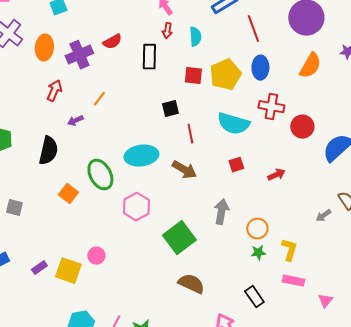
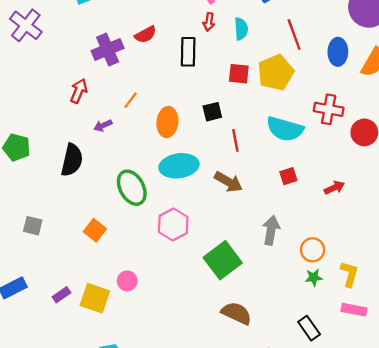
red line: (253, 29) -> (294, 35), moved
orange ellipse: (44, 48) -> (167, 122), moved
blue ellipse: (260, 68) -> (338, 52), moved
orange square: (68, 194) -> (95, 230), moved

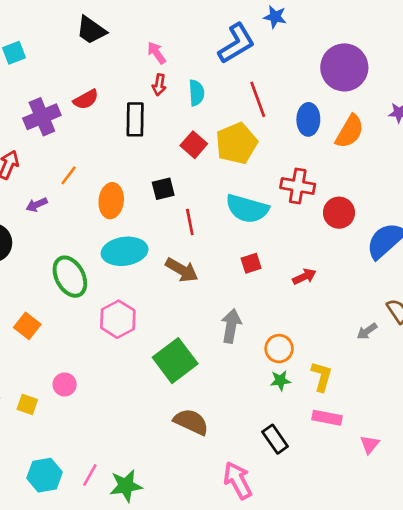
red square: (239, 74) -> (194, 145), turned 35
yellow square: (95, 298) -> (27, 404), size x0.6

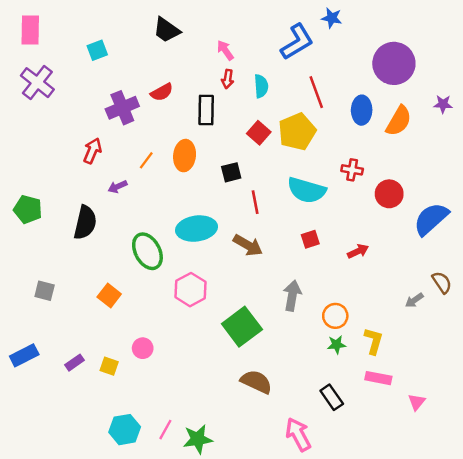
red cross: (298, 186) -> (352, 170), size x0.7
orange ellipse: (111, 201) -> (185, 156), moved

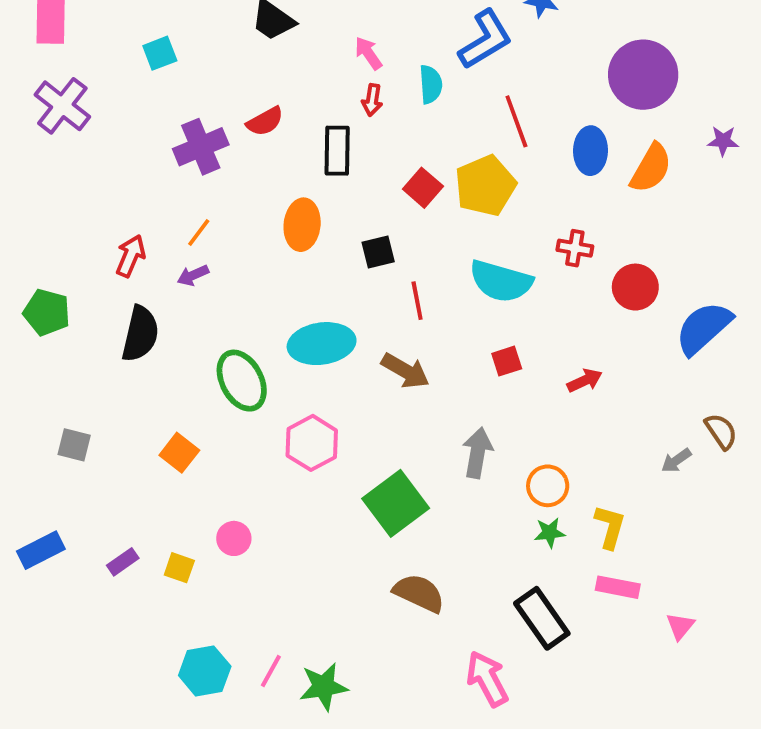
cyan semicircle: (261, 86) -> (431, 84), moved
red arrow: (92, 151) -> (131, 256), moved
orange line: (146, 160) -> (199, 232), moved
black rectangle: (332, 397) -> (542, 618), size x1.4

